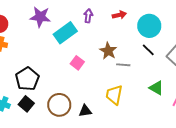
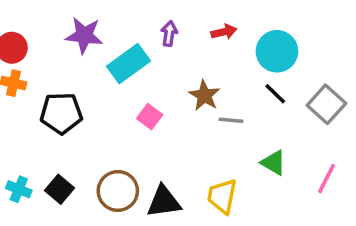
black pentagon: (27, 79) -> (61, 113), moved, turned 30
green triangle: (156, 88) -> (273, 163), moved
yellow trapezoid: (114, 95) -> (222, 196), moved
black triangle: (85, 111) -> (164, 202), size x1.5

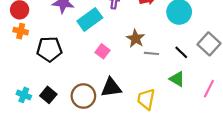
black line: (275, 94) -> (181, 52), moved
black triangle: (164, 202) -> (111, 87), moved

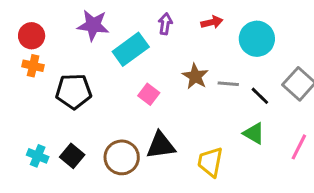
gray line: (151, 53) -> (228, 84), moved

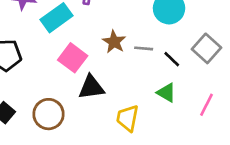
pink square: (149, 94) -> (73, 58), size x1.5
black triangle: (161, 145) -> (91, 87), moved

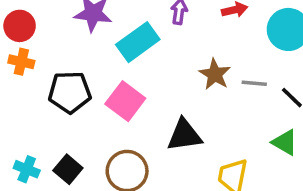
pink square: (73, 58) -> (125, 101), moved

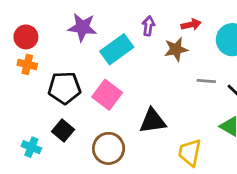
brown star: (215, 74) -> (176, 49), moved, turned 30
black square: (68, 169) -> (63, 131), moved

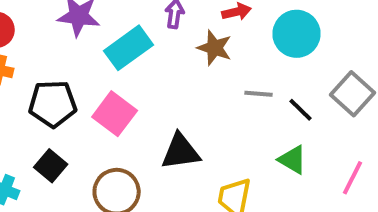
brown star: (176, 49) -> (215, 48), turned 30

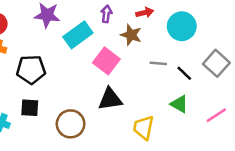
pink square: (115, 114) -> (106, 61), moved
black square: (51, 166) -> (30, 108), turned -36
pink line: (352, 178) -> (216, 115), turned 30

